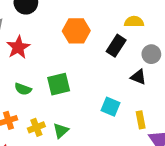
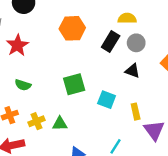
gray circle: (151, 54) -> (136, 43), moved
green square: (59, 84) -> (74, 84), moved
green triangle: (61, 131) -> (60, 124), turned 42

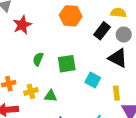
black triangle: (132, 71) -> (118, 58), size x1.5
green semicircle: (23, 85) -> (38, 59), moved, turned 88

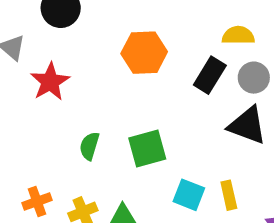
cyan square: (93, 80) -> (189, 195), moved
yellow rectangle: (116, 93) -> (229, 195), moved

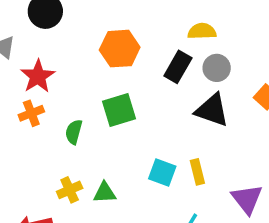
green square: (147, 149) -> (119, 110), moved
orange cross: (37, 201) -> (31, 113), moved

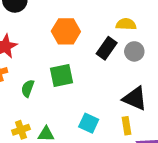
black triangle: (212, 110) -> (135, 98), moved
yellow rectangle: (197, 172) -> (127, 126), moved

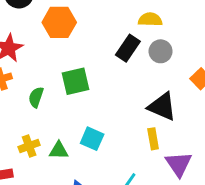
orange hexagon: (66, 31) -> (59, 22), moved
cyan square: (89, 123) -> (92, 139), moved

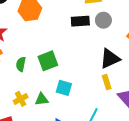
black rectangle: (128, 48) -> (80, 21), turned 60
green square: (76, 81) -> (48, 61), moved
black triangle: (162, 107) -> (110, 59), turned -40

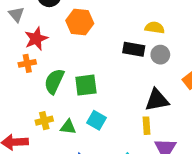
green semicircle: (21, 64) -> (54, 81), size x1.5

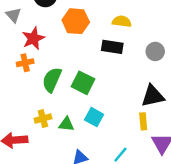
yellow semicircle: (155, 28) -> (122, 21), moved
black rectangle: (134, 49) -> (112, 47), moved
green square: (86, 85) -> (83, 83), turned 35

